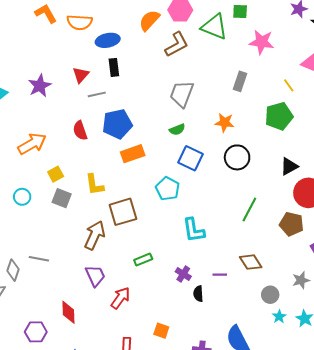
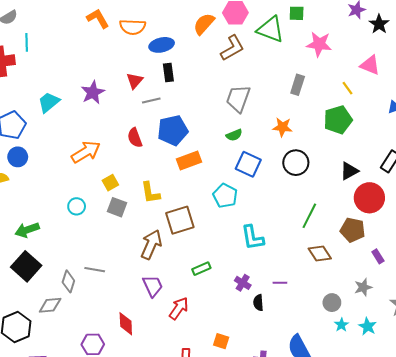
brown diamond: (251, 262) -> (320, 253), moved

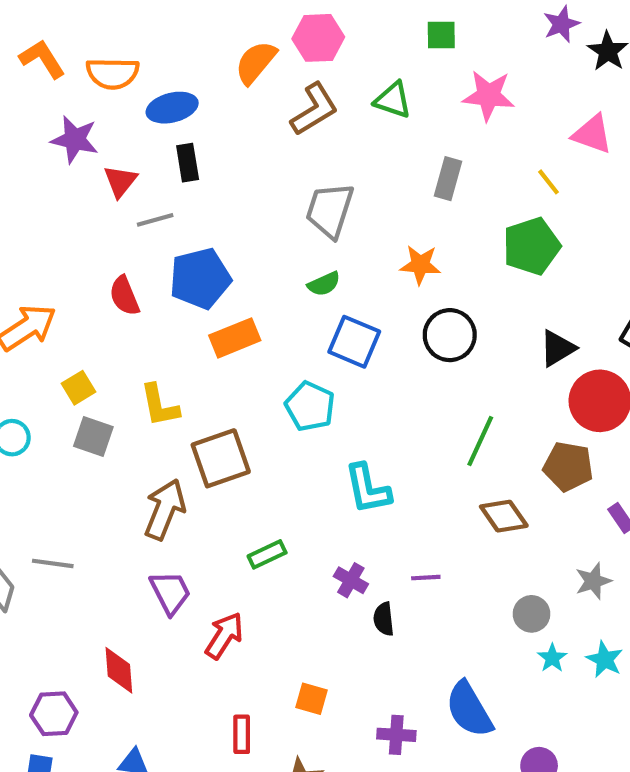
green triangle: (271, 29) -> (393, 100), moved, size x0.7
purple star: (93, 92) -> (75, 139), moved, turned -30

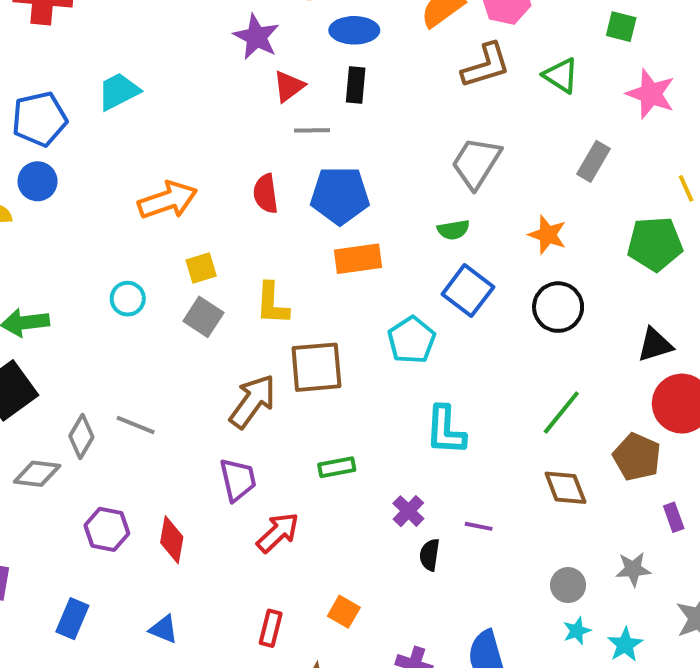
purple hexagon: (54, 714) -> (107, 529), moved

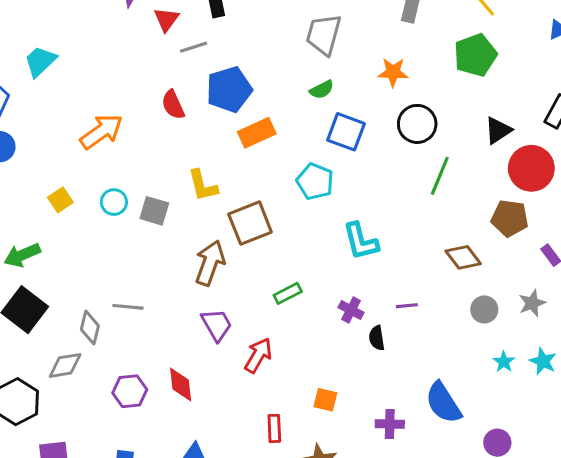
yellow square: (201, 268) -> (60, 200), moved
cyan circle: (128, 299) -> (114, 202), moved
green line: (561, 412) -> (440, 176), moved
gray circle: (568, 585) -> (484, 309), moved

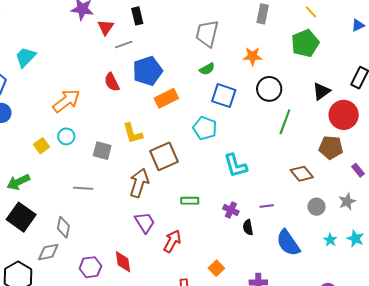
cyan circle: (114, 202) -> (66, 136), moved
green rectangle: (288, 293) -> (190, 201), turned 30
gray line: (128, 307) -> (83, 188), moved
orange square: (325, 400) -> (216, 268), turned 35
blue semicircle: (443, 403) -> (288, 243), moved

